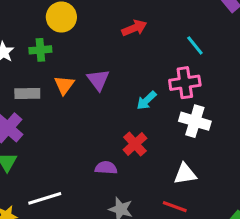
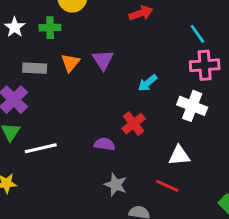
pink cross: (185, 83) -> (205, 65), moved
white line: (45, 198) -> (41, 148), moved

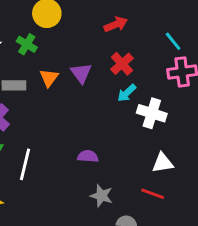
green cross: (50, 28) -> (27, 44), turned 36
white cross: (192, 106) -> (152, 113), moved
red cross: (134, 124) -> (122, 64), moved
white line: (41, 148) -> (25, 164), turned -60

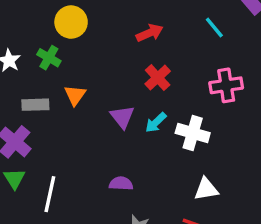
cyan line: (173, 41) -> (214, 27), moved
purple triangle: (81, 73) -> (122, 117), moved
cyan arrow: (127, 93) -> (156, 123), moved

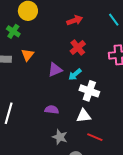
purple triangle: (122, 117) -> (55, 70), turned 42
white cross: (193, 133) -> (89, 91), moved
white triangle: (206, 189) -> (84, 116), moved

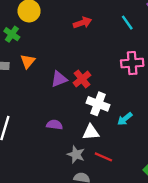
red cross: (78, 48) -> (82, 79), moved
cyan arrow: (75, 74) -> (125, 119), moved
gray star: (60, 137) -> (76, 154), moved

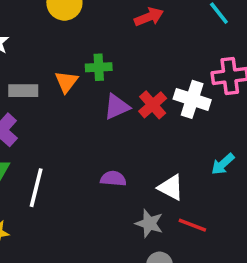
green cross: (12, 34) -> (99, 67), moved, turned -35
white cross: (98, 104) -> (192, 99), moved
white triangle: (91, 132) -> (171, 187), turned 36

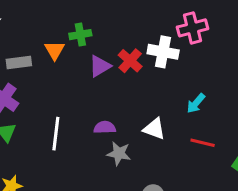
white line: (36, 188) -> (56, 134), moved
gray star: (149, 223) -> (119, 153), moved
red line: (192, 225) -> (203, 143), moved

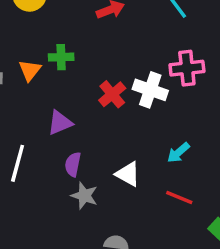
purple triangle: (100, 66) -> (60, 123), moved
purple semicircle: (105, 127) -> (73, 164), turned -85

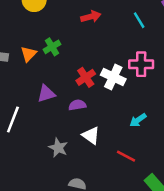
green cross: (61, 57) -> (52, 47), turned -35
cyan arrow: (178, 153) -> (138, 120), moved
purple semicircle: (73, 164) -> (77, 105), moved, turned 63

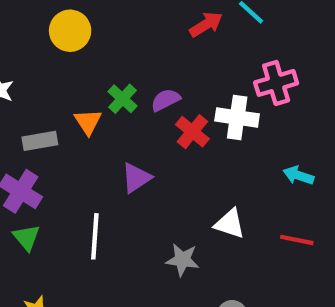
red arrow: (91, 17) -> (206, 24), moved
purple semicircle: (77, 105) -> (166, 100), moved
cyan arrow: (138, 120) -> (298, 175), turned 70

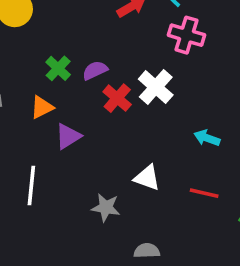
pink cross: (276, 83) -> (186, 35), moved, turned 32
white cross: (237, 117) -> (156, 87), turned 32
orange triangle: (88, 122) -> (42, 107), moved, turned 35

